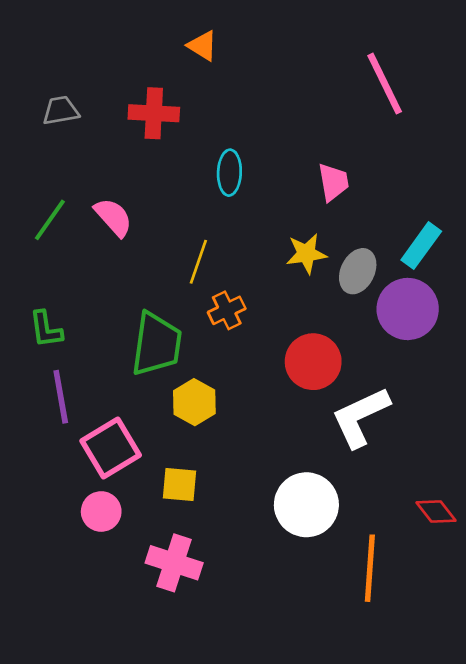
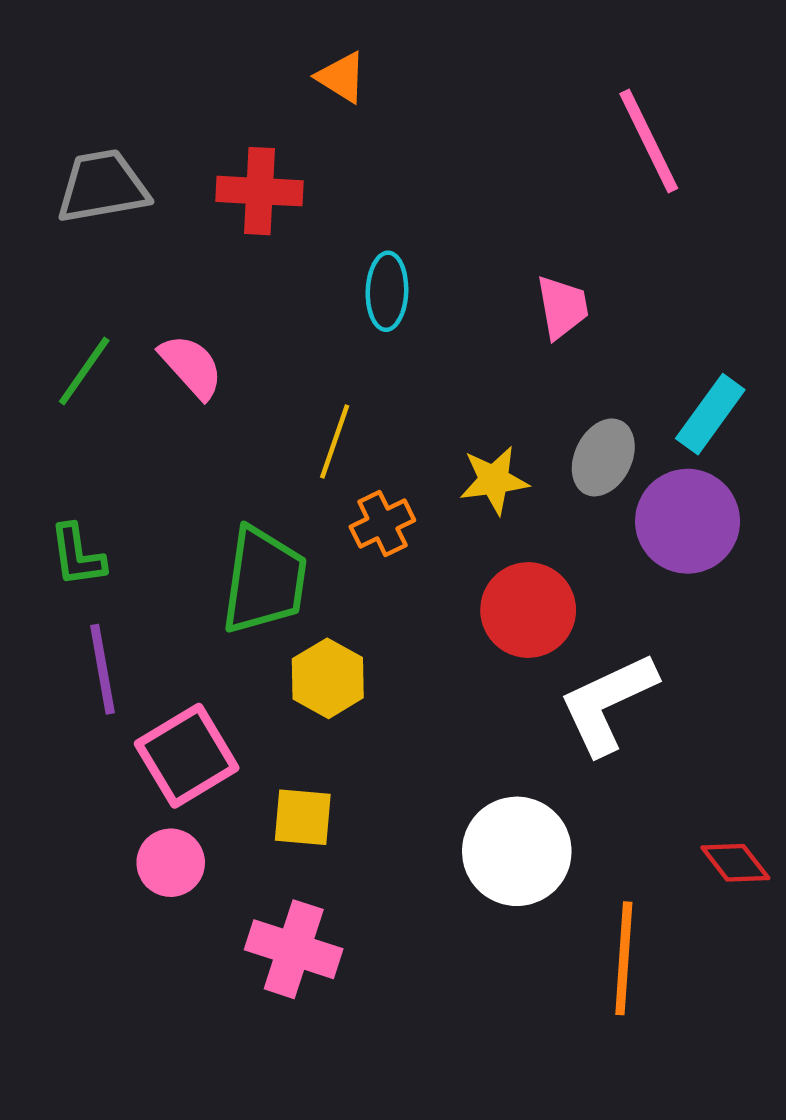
gray trapezoid: (61, 111) -> (102, 187), size x1.5
yellow star: (306, 254) -> (494, 480), moved

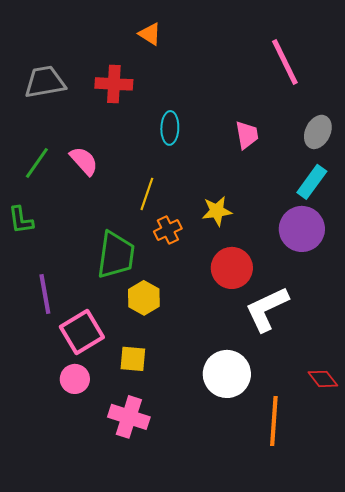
gray ellipse: (603, 457) -> (318, 132), moved
green L-shape: (77, 555) -> (21, 220), moved

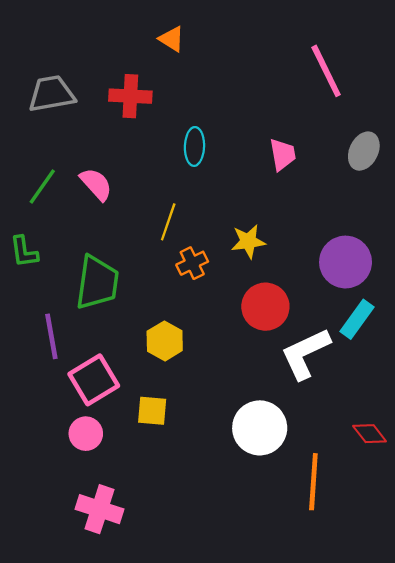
cyan rectangle: (312, 182) -> (357, 319), moved
green trapezoid: (116, 255) -> (97, 283), moved
pink cross: (129, 417) -> (100, 509), moved

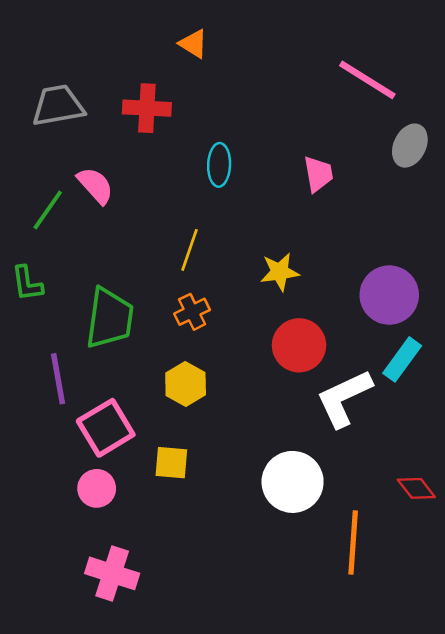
pink line: (326, 71) -> (367, 80), turned -32
gray ellipse: (364, 151) -> (410, 146), moved
pink semicircle: (96, 184) -> (95, 185), moved
orange cross: (192, 263) -> (192, 312), moved

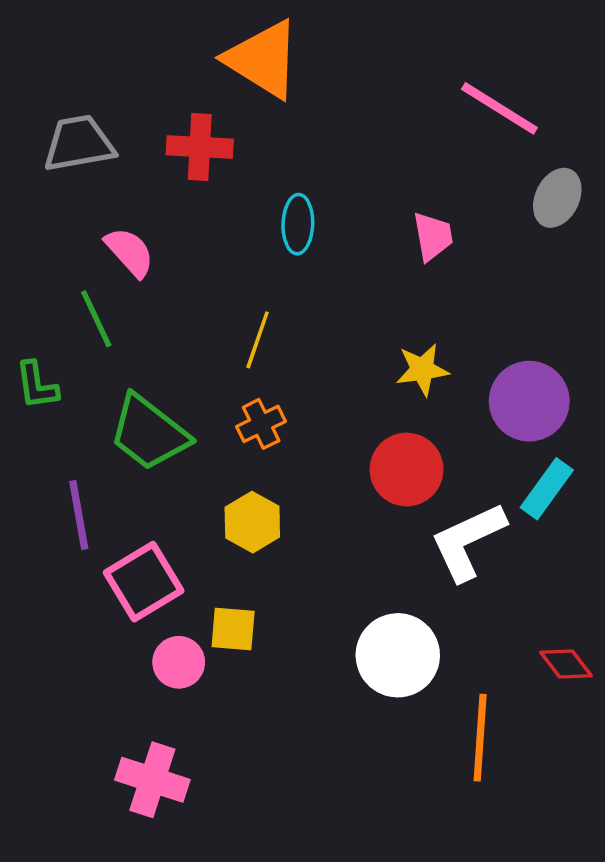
orange triangle: (193, 44) -> (263, 59), size x2.0
green line: (48, 210) -> (96, 319), moved, turned -60
yellow star: (280, 272) -> (422, 370), moved
green trapezoid: (110, 318) -> (149, 433), turned 120
pink circle: (97, 488) -> (179, 662), moved

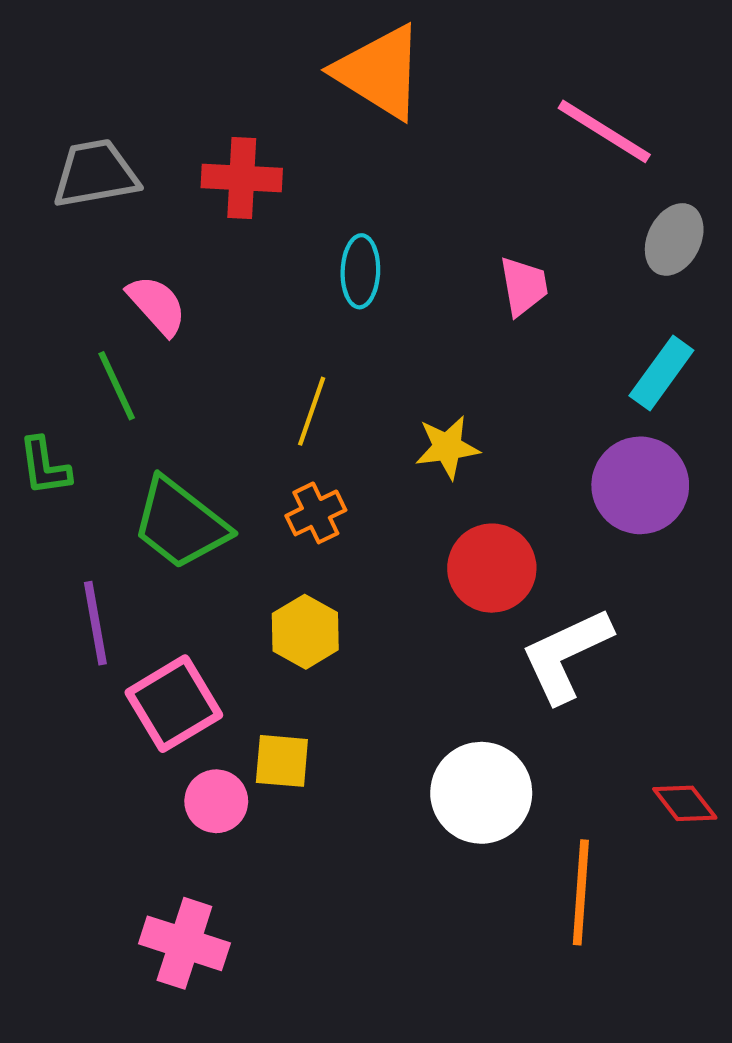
orange triangle: (263, 59) -> (379, 72), moved
yellow star: (422, 370) -> (447, 447), moved
cyan rectangle: (547, 489) -> (661, 373), moved

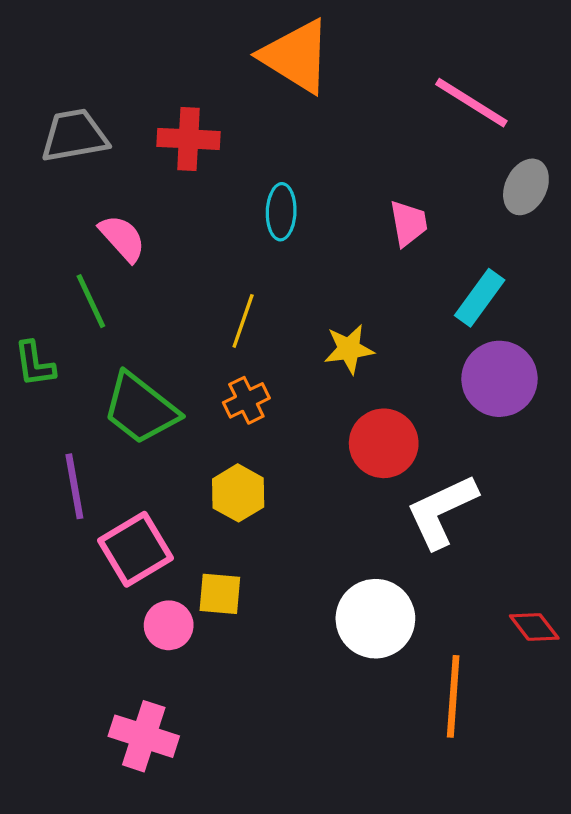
cyan rectangle: (661, 373) -> (480, 298), moved

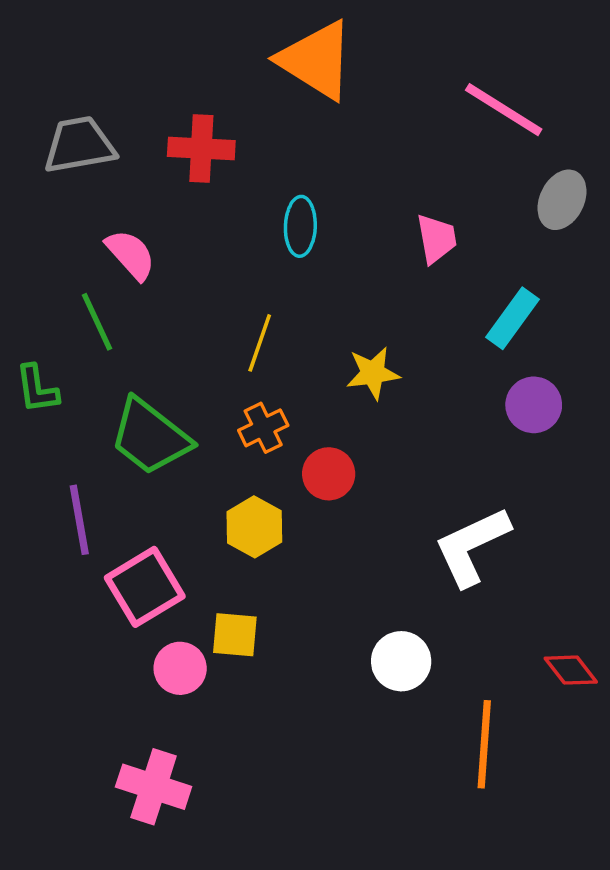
purple circle: (500, 379) -> (534, 405), size x0.7
red circle: (384, 443) -> (329, 474), moved, size x0.7
white circle: (375, 619) -> (401, 661), size x0.7

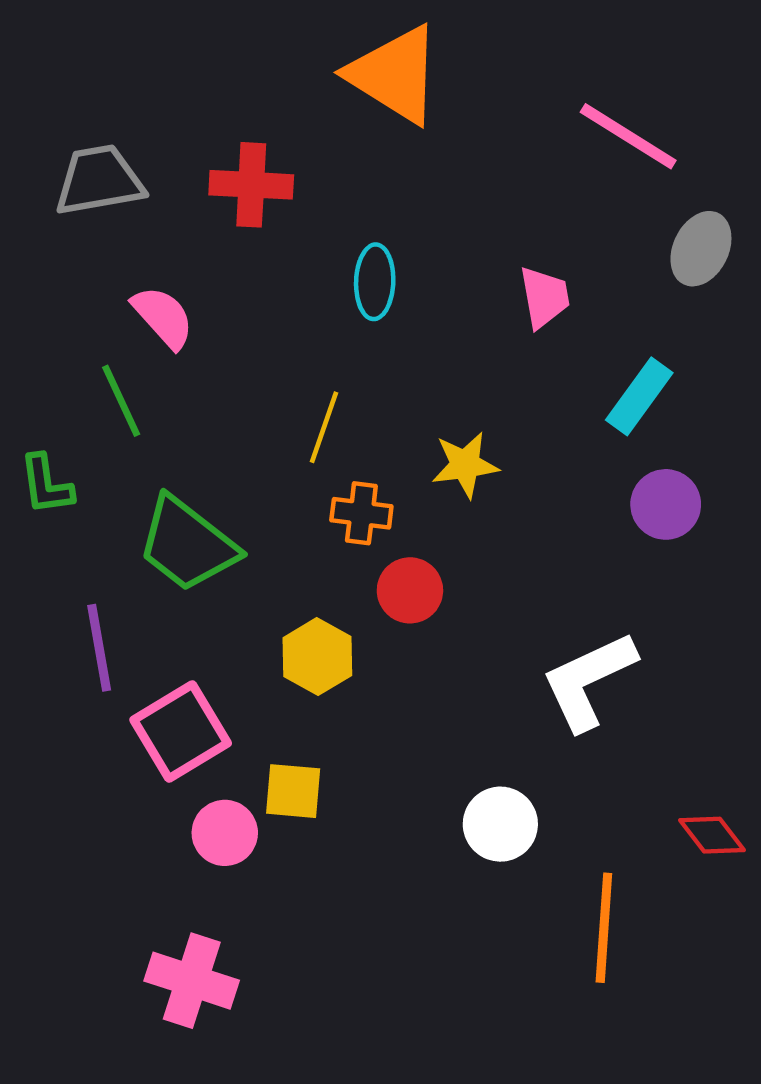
orange cross: (263, 428) -> (361, 513), moved, turned 33

